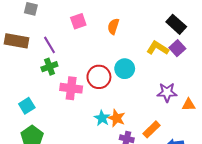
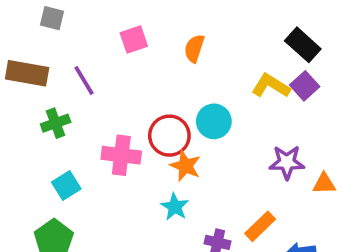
green cross: (49, 67) -> (56, 123), moved
cyan square: (27, 106) -> (66, 185), moved
orange star: (116, 118) -> (185, 166), moved

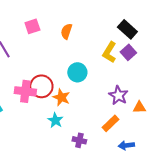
yellow L-shape: (271, 86) -> (109, 52), turned -90
red circle: (169, 136) -> (41, 86), moved
purple star: (287, 162) -> (118, 95), turned 30
orange rectangle: (260, 226) -> (110, 123), moved

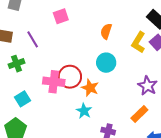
orange semicircle: (66, 31) -> (106, 31), moved

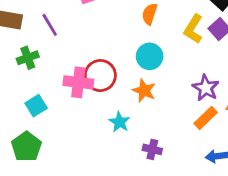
orange star: (90, 88) -> (144, 91), moved
orange rectangle: (139, 114) -> (206, 118), moved

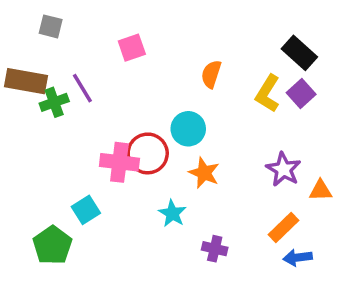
cyan circle: (150, 56) -> (188, 129), moved
green cross: (28, 58) -> (54, 102), moved
cyan square: (36, 106) -> (86, 210), moved
orange rectangle: (206, 118) -> (283, 228), moved

